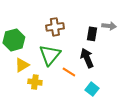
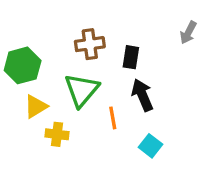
gray arrow: (109, 26) -> (188, 33), moved, turned 112
black rectangle: (92, 34) -> (131, 57), moved
orange line: (69, 72) -> (113, 118), turned 48

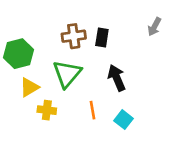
black rectangle: (131, 57) -> (102, 37), moved
orange line: (113, 118) -> (93, 110), moved

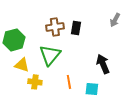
black arrow: (117, 78) -> (103, 64), moved
yellow triangle: (29, 87) -> (22, 65), turned 49
cyan square: (123, 120) -> (92, 89), turned -32

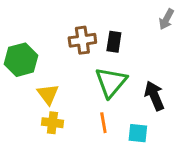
gray arrow: (115, 20) -> (166, 19), moved
green triangle: (50, 55) -> (111, 82), moved
yellow triangle: (22, 65) -> (48, 94), moved, turned 35

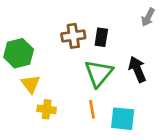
yellow triangle: (48, 94) -> (31, 84), moved
black arrow: (154, 96) -> (137, 69), moved
cyan square: (138, 133) -> (123, 119), size x1.4

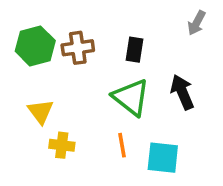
brown cross: (73, 36) -> (78, 48), moved
green hexagon: (19, 53) -> (35, 46), moved
green triangle: (99, 73) -> (131, 97), turned -32

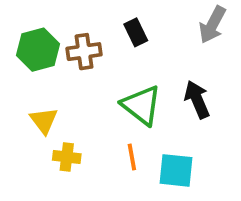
gray arrow: (196, 23) -> (212, 25), size x1.4
black rectangle: (134, 50) -> (136, 32), moved, turned -35

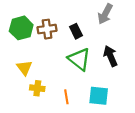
gray arrow: (212, 25) -> (105, 14), moved
black rectangle: (136, 32) -> (76, 31), moved
orange line: (132, 157) -> (66, 97), moved

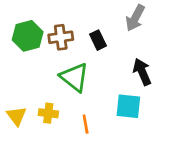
green triangle: (79, 59) -> (75, 77), moved
yellow triangle: (24, 68) -> (17, 116), moved
cyan square: (99, 96) -> (128, 106), moved

